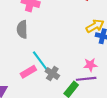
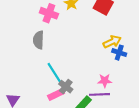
pink rectangle: (28, 72) -> (56, 95), moved

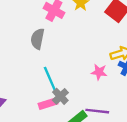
pink star: (105, 81) -> (99, 72), moved

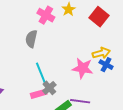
pink star: (99, 72) -> (83, 68), size x1.5

